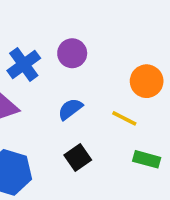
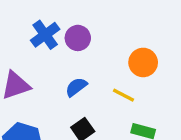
blue cross: (24, 64) -> (45, 35), moved

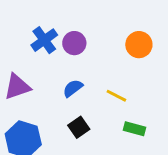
orange circle: (143, 62) -> (139, 45), moved

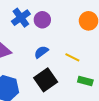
black square: (79, 127) -> (46, 80), size x1.5

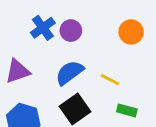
blue semicircle: (41, 52) -> (69, 73), size x1.5

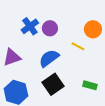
yellow line: (110, 80) -> (78, 46), moved

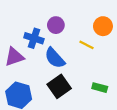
blue cross: (30, 26) -> (34, 38), moved, turned -36
blue semicircle: (49, 58) -> (55, 58), turned -95

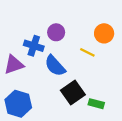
black square: (59, 86) -> (73, 92), moved
green rectangle: (100, 88) -> (96, 104), moved

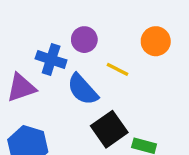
yellow line: (87, 52) -> (118, 69), moved

